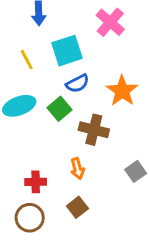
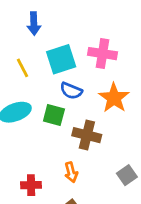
pink cross: (110, 22) -> (103, 54), moved, turned -32
blue semicircle: (77, 83) -> (71, 91), turned 50
green square: (60, 109) -> (54, 115), turned -35

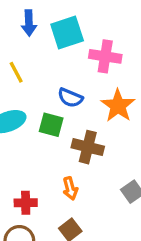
cyan square: (61, 59) -> (67, 32), moved

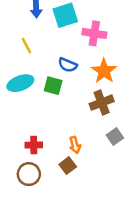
brown cross: (88, 147) -> (102, 103), moved, turned -35
orange arrow: (70, 188) -> (75, 145), moved

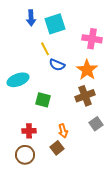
pink cross: (94, 33) -> (92, 39), moved
yellow line: (26, 46) -> (45, 49), moved
green square: (53, 86) -> (43, 100), moved

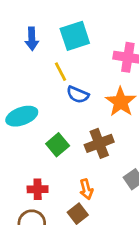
blue arrow: (31, 18) -> (32, 39), moved
brown cross: (85, 96) -> (99, 143), moved
green square: (43, 100) -> (58, 145), turned 35

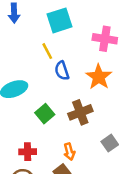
blue arrow: (32, 39) -> (14, 13), moved
blue semicircle: (78, 95) -> (62, 71), turned 48

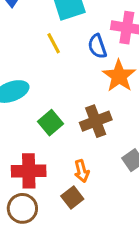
blue semicircle: (62, 71) -> (97, 46), moved
red cross: (28, 152) -> (29, 171), size x1.5

